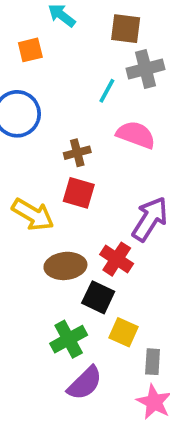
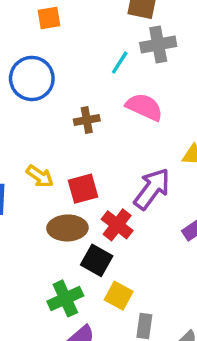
red square: (79, 193) -> (83, 189), moved, turned -36
yellow arrow: (33, 215) -> (40, 176), size x0.7

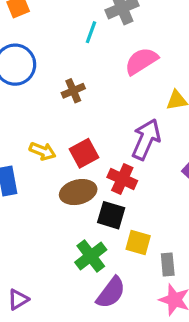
pink semicircle: (144, 107) -> (141, 61), moved, turned -44

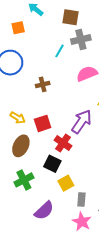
brown ellipse: (78, 192) -> (21, 146), moved, turned -60
yellow square: (138, 242) -> (66, 183), turned 35
green cross: (91, 256) -> (24, 180), moved

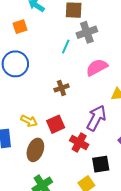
brown cross: (43, 84) -> (61, 88), moved
black square: (52, 164) -> (101, 164), moved, turned -30

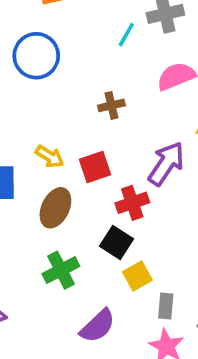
red cross: (79, 142) -> (132, 203), turned 36
black square: (101, 164) -> (117, 242), moved, turned 36

